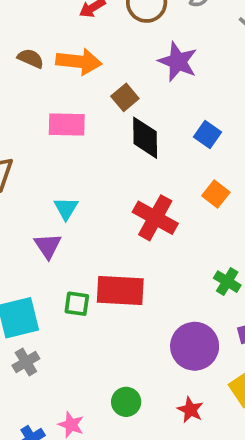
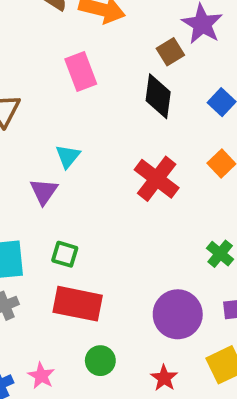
brown square: (125, 97) -> (170, 52), moved
pink rectangle: (67, 125) -> (81, 72), turned 60
red rectangle: (120, 291) -> (78, 304), moved

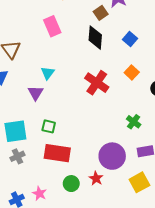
red star: (164, 378) -> (96, 178), moved

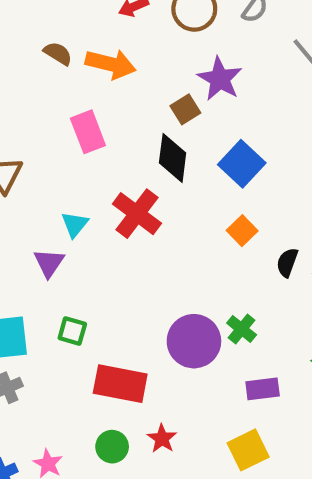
blue square: (130, 39) -> (242, 164), size x1.5
red cross: (97, 83) -> (137, 214), moved
red rectangle: (57, 153) -> (120, 384), moved
purple circle: (112, 156) -> (194, 341), moved

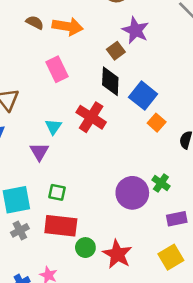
blue square: (242, 164) -> (143, 96), moved
red rectangle: (120, 384) -> (61, 226), moved
red star: (162, 439) -> (117, 254), size x1.6
green circle: (112, 447) -> (85, 248), moved

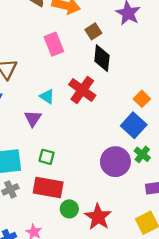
brown square: (116, 51) -> (93, 31), moved
blue square: (143, 96) -> (134, 125), moved
cyan triangle: (53, 127) -> (47, 96), turned -35

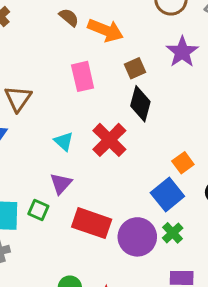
purple triangle: (33, 119) -> (61, 183), moved
green square: (47, 157) -> (38, 210), moved
red rectangle: (48, 188) -> (92, 223), moved

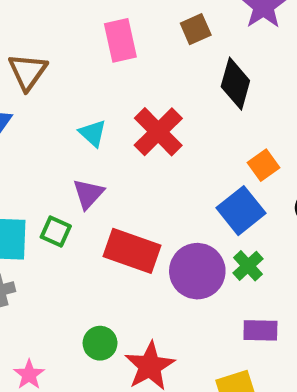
black diamond: (140, 104) -> (235, 84), moved

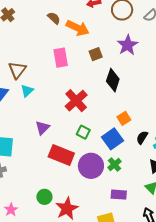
cyan triangle: (93, 133) -> (27, 91), moved, turned 32
green square: (56, 232) -> (83, 132), moved

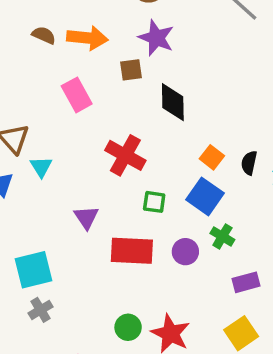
purple star: (128, 45) -> (156, 38), moved
brown square: (96, 54) -> (131, 70), turned 32
black semicircle: (142, 138) -> (249, 163), moved
purple circle: (91, 166) -> (185, 252), size x0.6

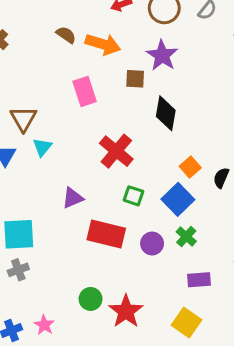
purple triangle: (86, 217) -> (73, 198), turned 30
yellow square: (241, 333) -> (187, 323), turned -32

